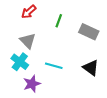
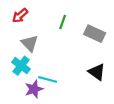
red arrow: (29, 12) -> (20, 16), moved
cyan line: (54, 66) -> (48, 79), moved

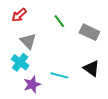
green line: (63, 22) -> (59, 21), turned -56
cyan line: (48, 79) -> (59, 75), moved

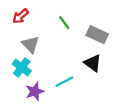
black triangle: (91, 68) -> (93, 63), moved
cyan line: (59, 75) -> (64, 82), turned -42

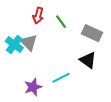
red arrow: (21, 16) -> (38, 15), moved, turned -35
cyan cross: (22, 67) -> (14, 45), moved

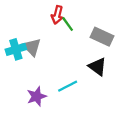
red arrow: (38, 15) -> (57, 15), moved
cyan cross: (14, 45) -> (16, 49), turned 36

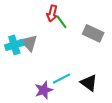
black triangle: (97, 67) -> (89, 83), moved
purple star: (37, 96) -> (44, 90), moved

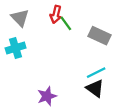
gray triangle: (29, 43) -> (20, 18), moved
cyan line: (62, 79) -> (96, 73), moved

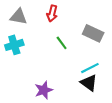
gray triangle: (20, 18) -> (18, 17), turned -36
green line: (66, 23) -> (62, 43), moved

